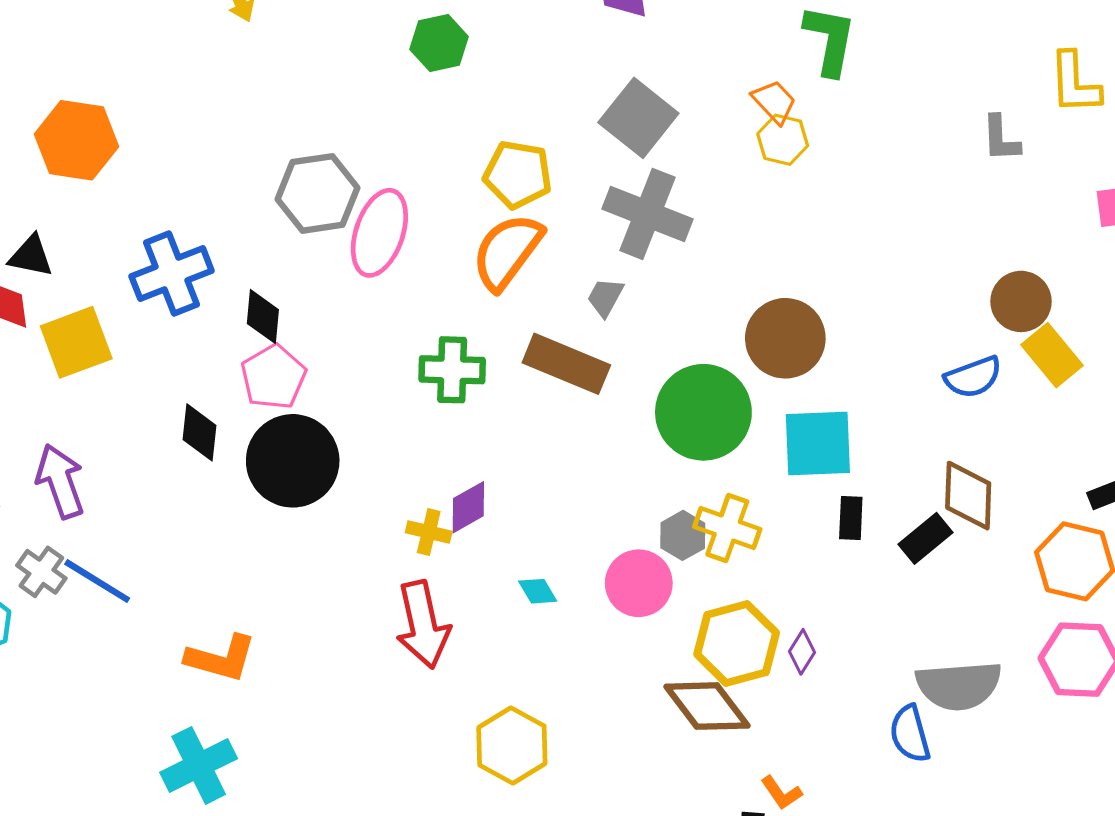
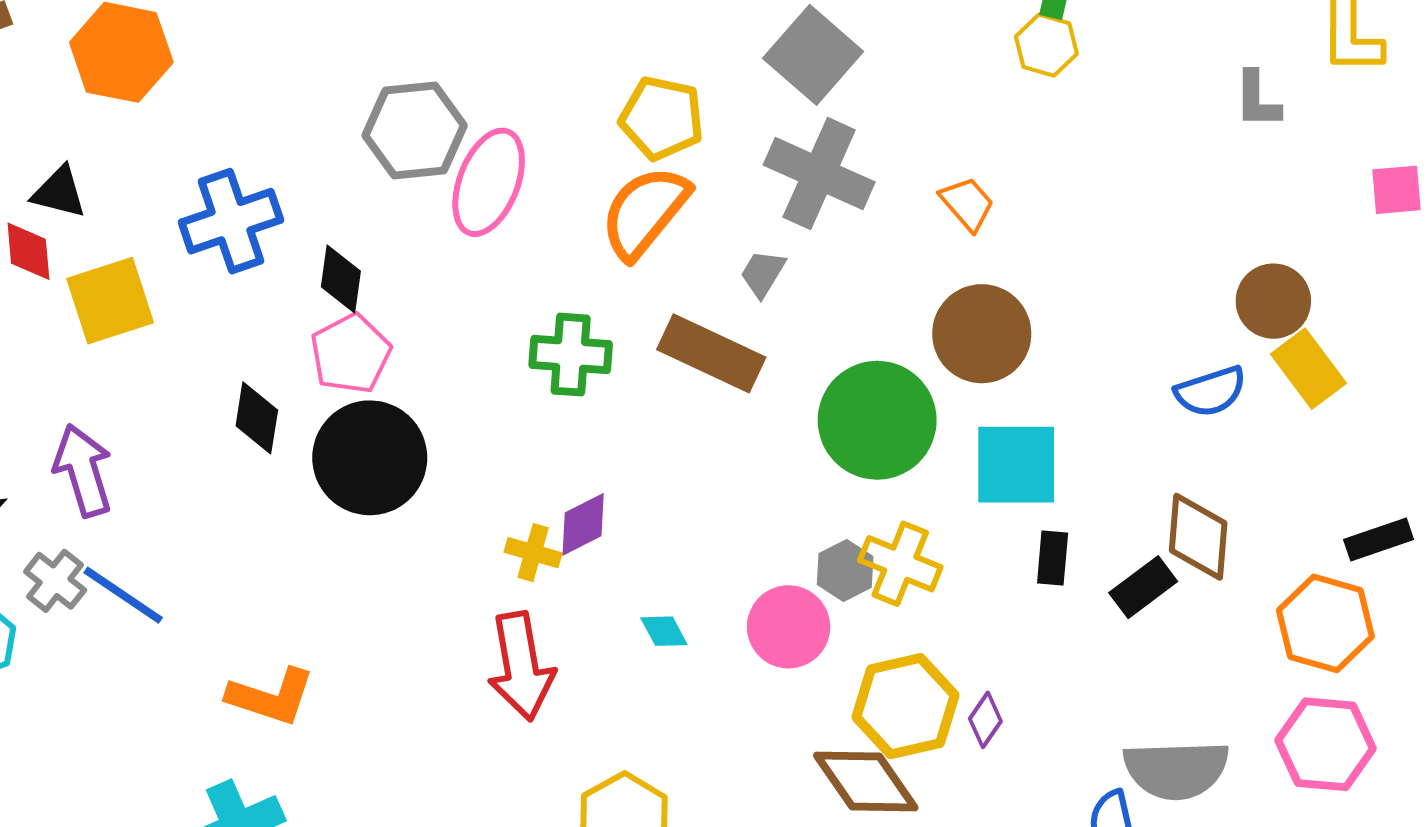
orange trapezoid: (774, 102) -> (967, 204), moved
yellow hexagon: (783, 140) -> (1046, 45), moved

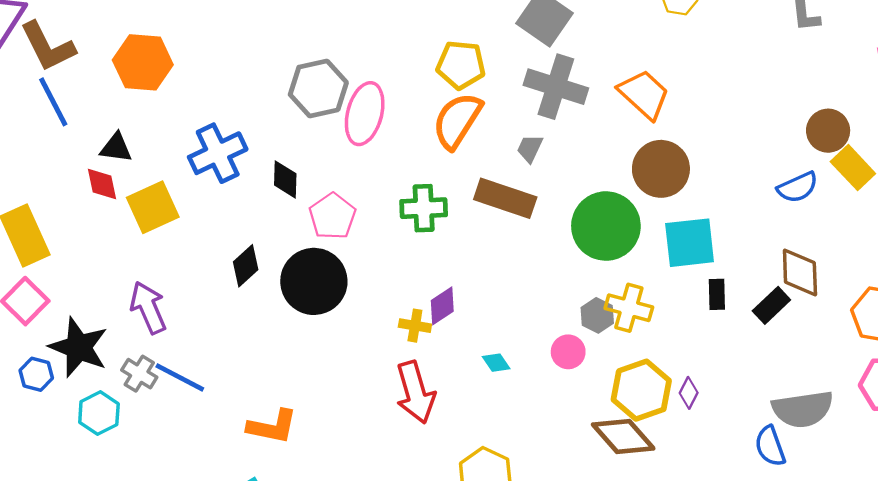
orange trapezoid: (967, 204) -> (644, 94), size x1.6
pink pentagon: (351, 354) -> (332, 216), moved
black diamond: (257, 418) -> (246, 266), turned 45
pink circle: (789, 627) -> (568, 352), size x0.7

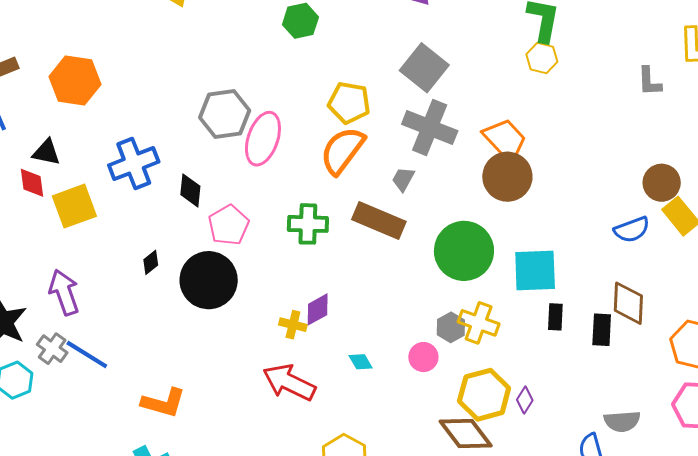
brown circle: (661, 169) -> (507, 177), moved
black diamond: (246, 266) -> (151, 262), size x0.7
black rectangle: (771, 305) -> (602, 330), turned -48
red arrow: (415, 392) -> (289, 382), turned 128
gray semicircle: (803, 409) -> (622, 421), size x0.7

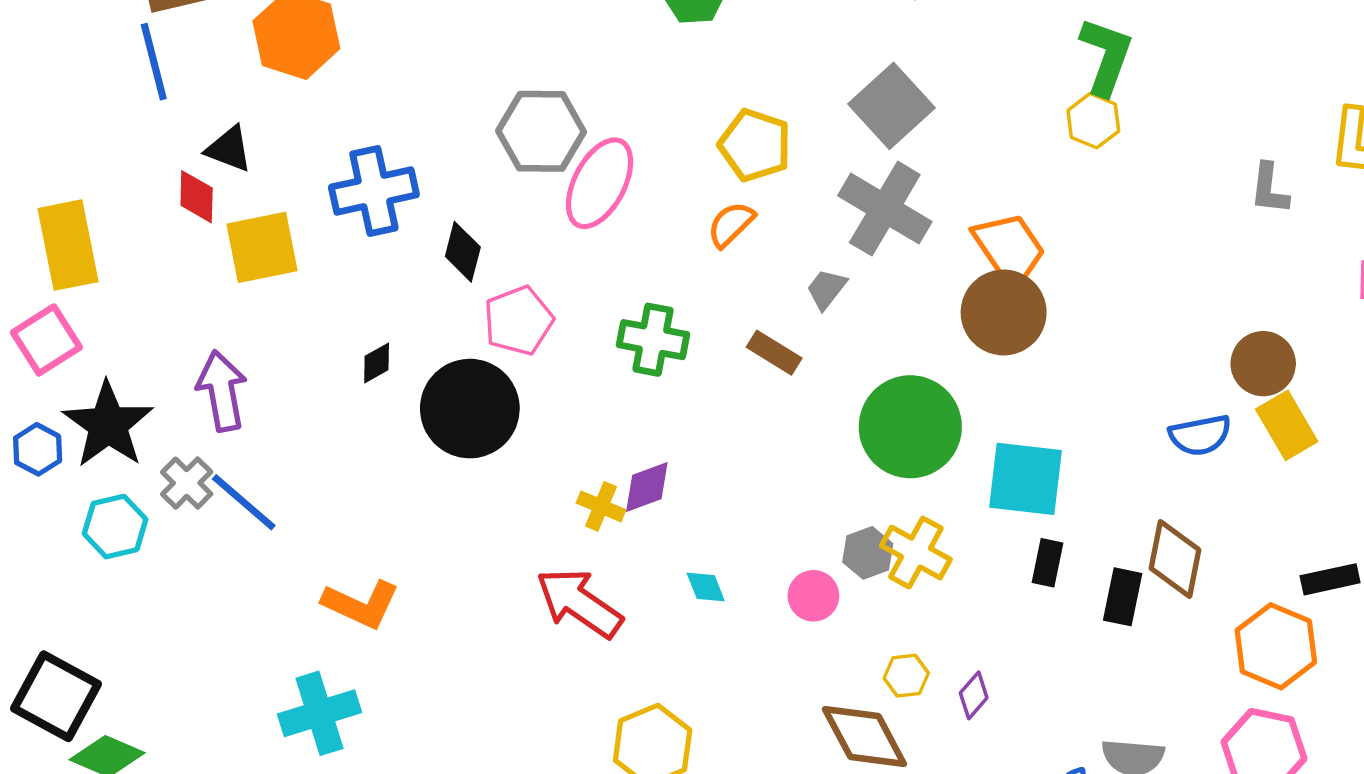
orange semicircle: (342, 151) -> (731, 224), size x0.6
brown rectangle: (379, 220) -> (774, 353), size x0.6
yellow hexagon: (484, 395) -> (906, 676), size x0.5

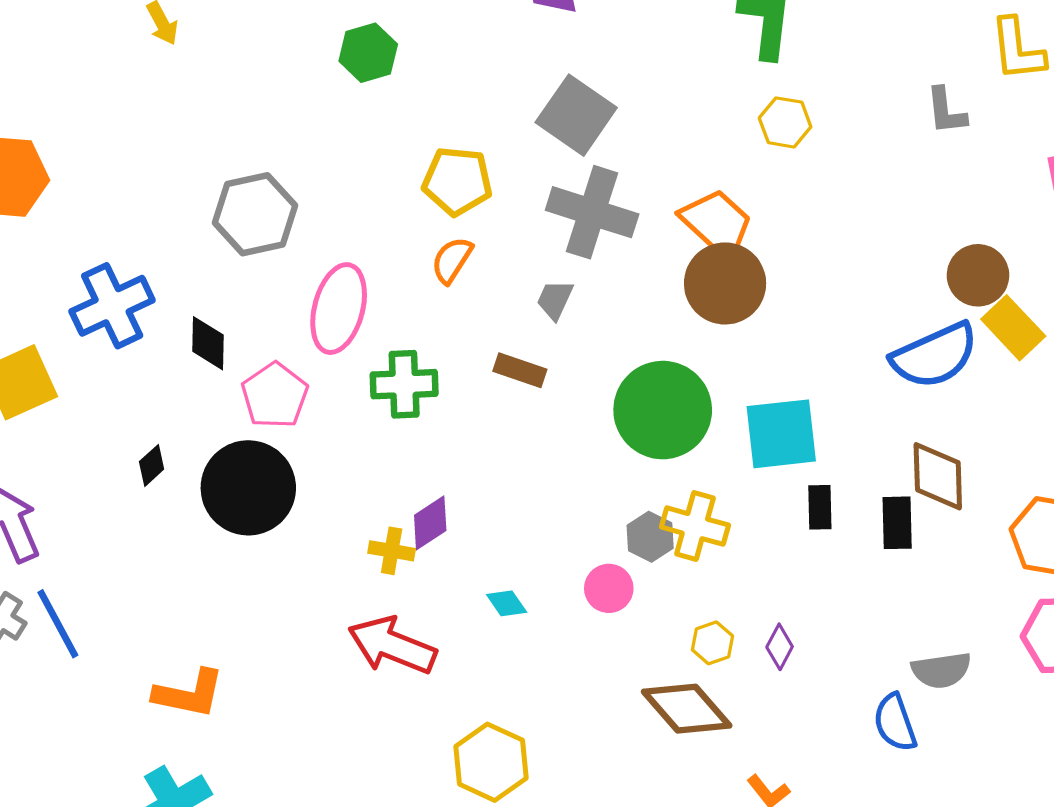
yellow hexagon: (1093, 121) -> (785, 122), moved
pink ellipse: (600, 183) -> (339, 309), moved
blue semicircle: (1200, 435) -> (935, 356), size x1.5
blue line: (244, 502) -> (58, 624), turned 34

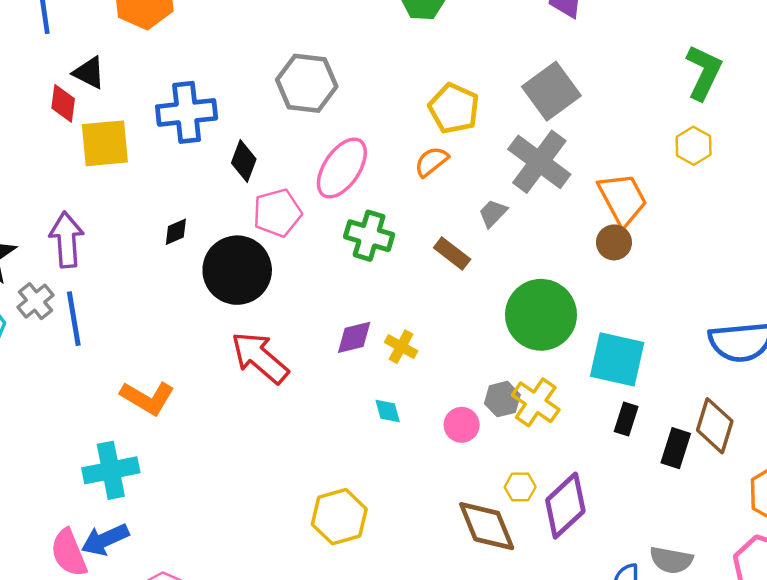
brown circle: (725, 283) -> (614, 242), size x0.6
yellow cross: (392, 551) -> (401, 347), moved
red arrow: (392, 645) -> (260, 358), moved
purple diamond: (780, 647) -> (565, 506), size x2.0

